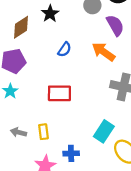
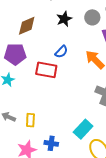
black star: (50, 14) -> (64, 19), moved
red rectangle: (59, 93) -> (46, 70), moved

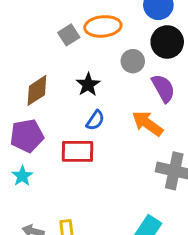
black star: (64, 19) -> (88, 85), moved

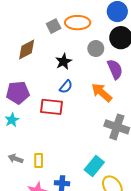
brown diamond: (37, 90) -> (27, 49), moved

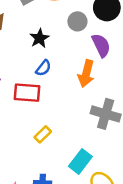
orange arrow: (102, 92) -> (86, 74), turned -115
yellow rectangle: (39, 160) -> (43, 134), moved, turned 48

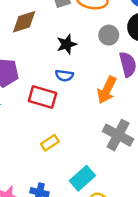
blue semicircle: (43, 68) -> (64, 75), turned 48

